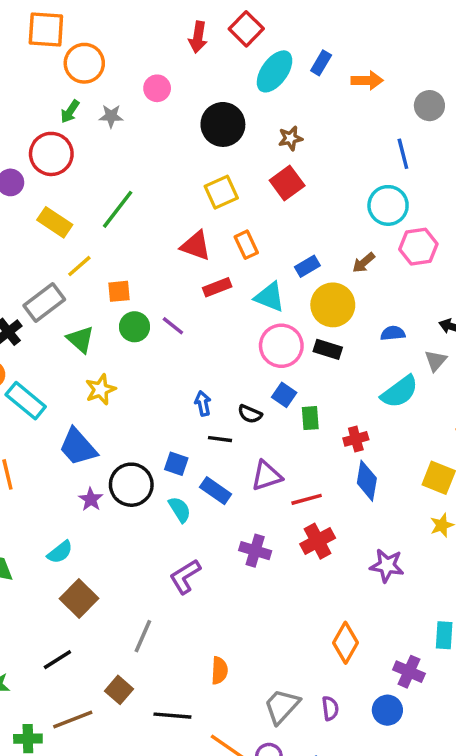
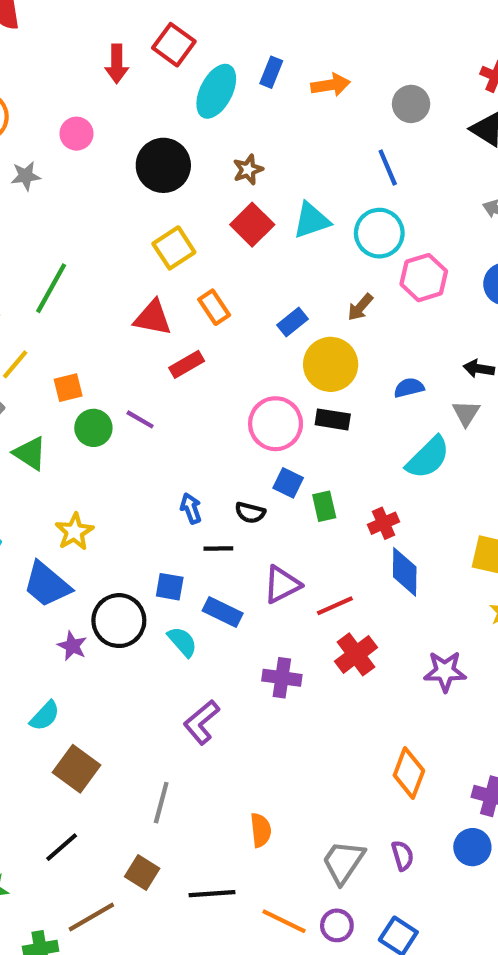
cyan triangle: (270, 297) -> (312, 220), moved, turned -32
yellow star: (101, 389) -> (74, 532), moved

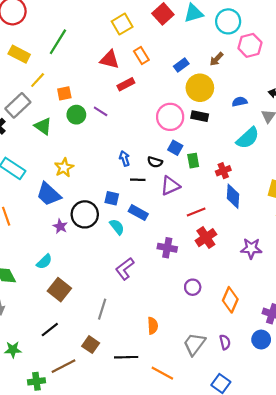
purple triangle: (282, 585) -> (170, 186), moved
purple circle: (337, 925) -> (193, 287), moved

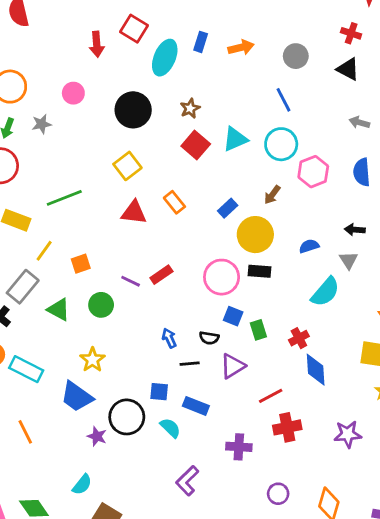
yellow square: (122, 24) -> (127, 166), moved
green line: (58, 42) -> (64, 198), turned 44
red rectangle: (126, 84) -> (161, 275), moved
green circle: (76, 115) -> (101, 305), moved
red cross: (206, 238) -> (287, 427), turned 30

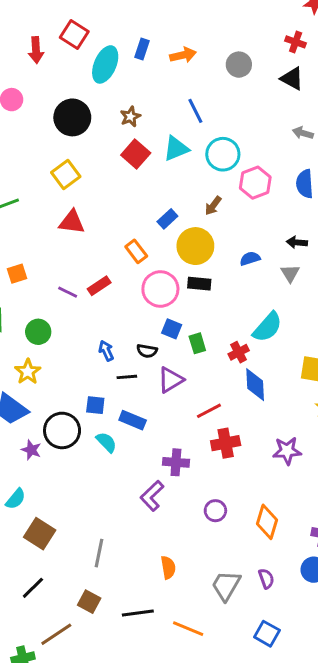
blue line: (283, 100) -> (195, 111), moved
orange rectangle: (174, 202) -> (136, 251), moved
cyan semicircle: (325, 292) -> (267, 327), moved
green circle: (101, 305) -> (38, 332), moved
purple L-shape: (187, 481) -> (152, 496), moved

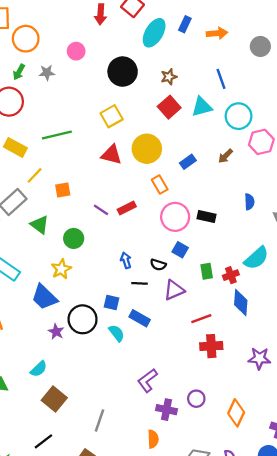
yellow circle: (195, 246) -> (147, 149), moved
blue semicircle: (250, 259) -> (249, 202), turned 98
green rectangle: (197, 343) -> (207, 271), moved
purple cross: (176, 462) -> (166, 410), moved

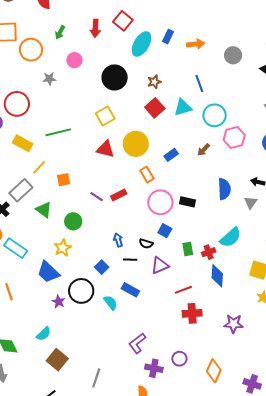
green arrow: (19, 72) -> (60, 32), moved
blue semicircle: (249, 202) -> (224, 189), size x1.5
blue square: (112, 303) -> (102, 267), moved, turned 32

